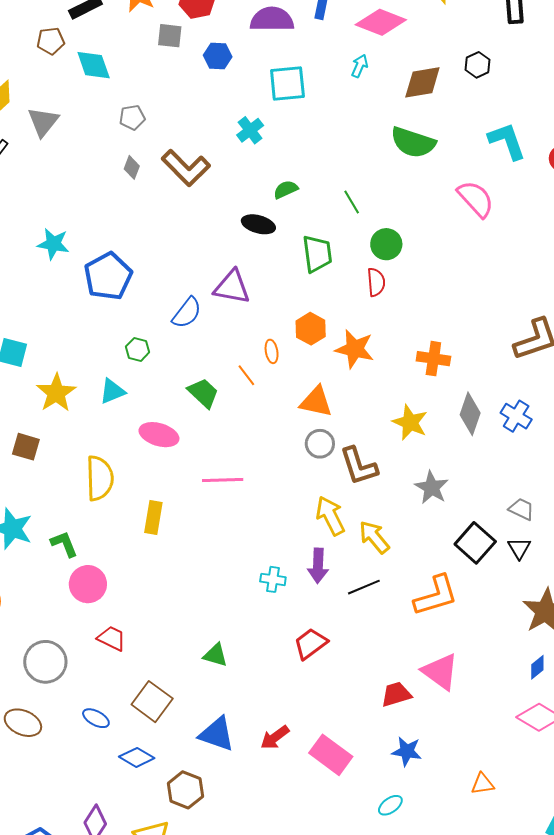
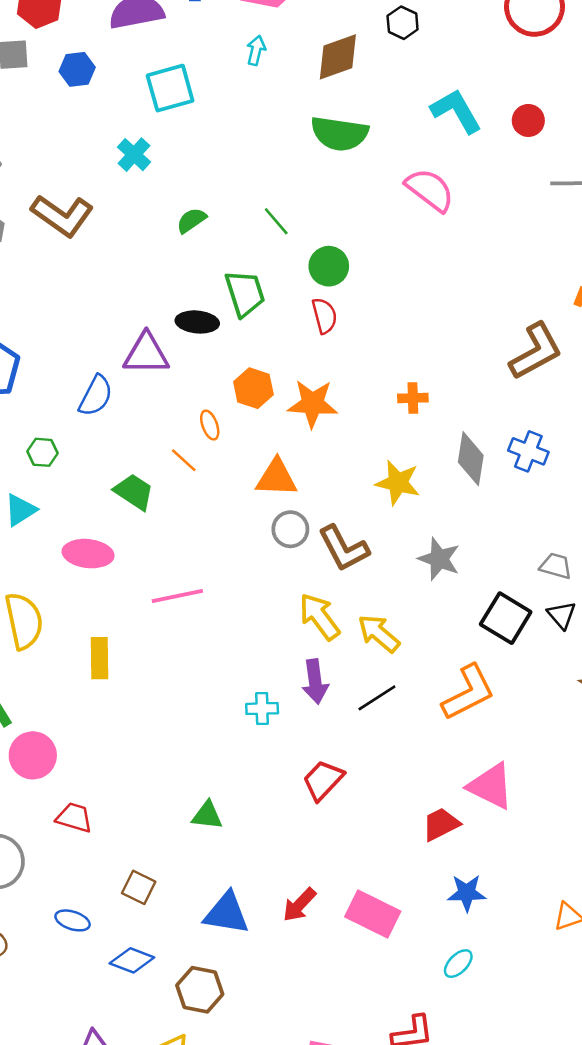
black ellipse: (258, 224) -> (197, 322), moved
orange cross: (433, 359) -> (413, 398), size x0.7
brown square: (152, 702) -> (139, 887), size x0.7

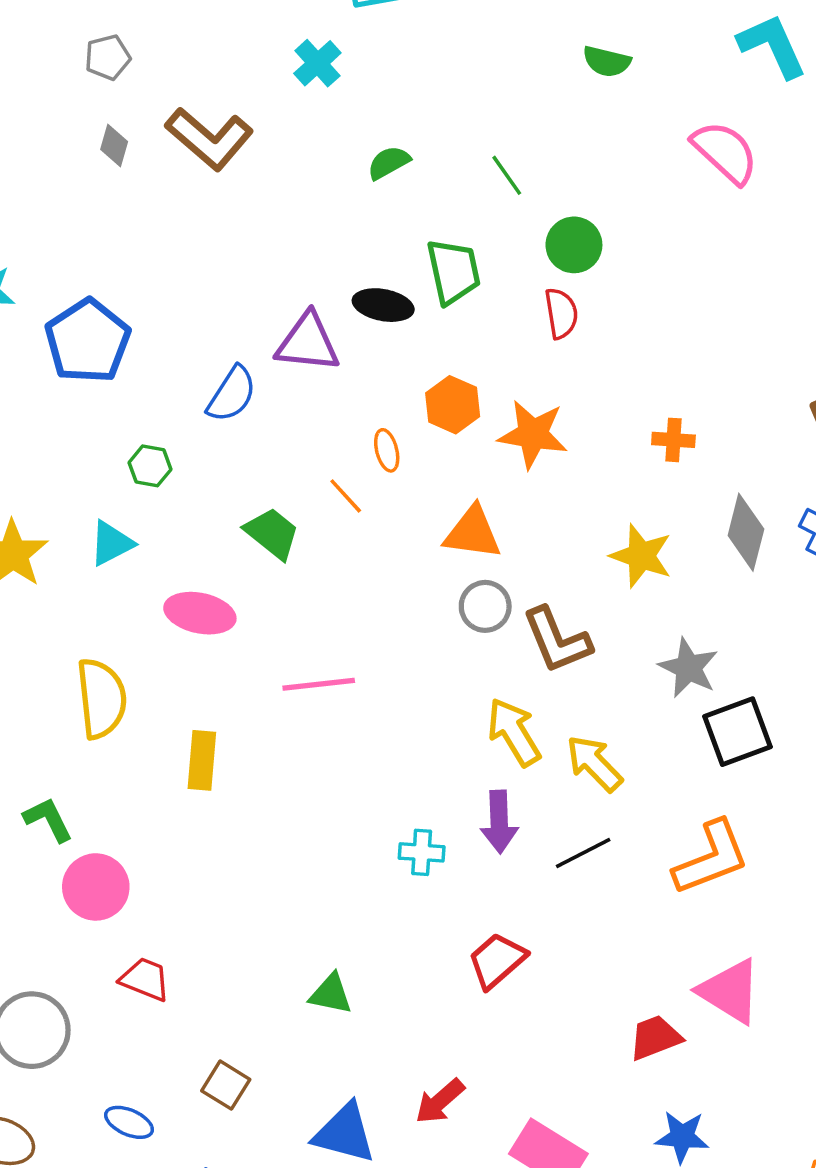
green semicircle: (339, 134) -> (607, 61), size x0.6
black square: (506, 618) -> (737, 732), moved, turned 33
red arrow: (299, 905) -> (440, 1101), moved

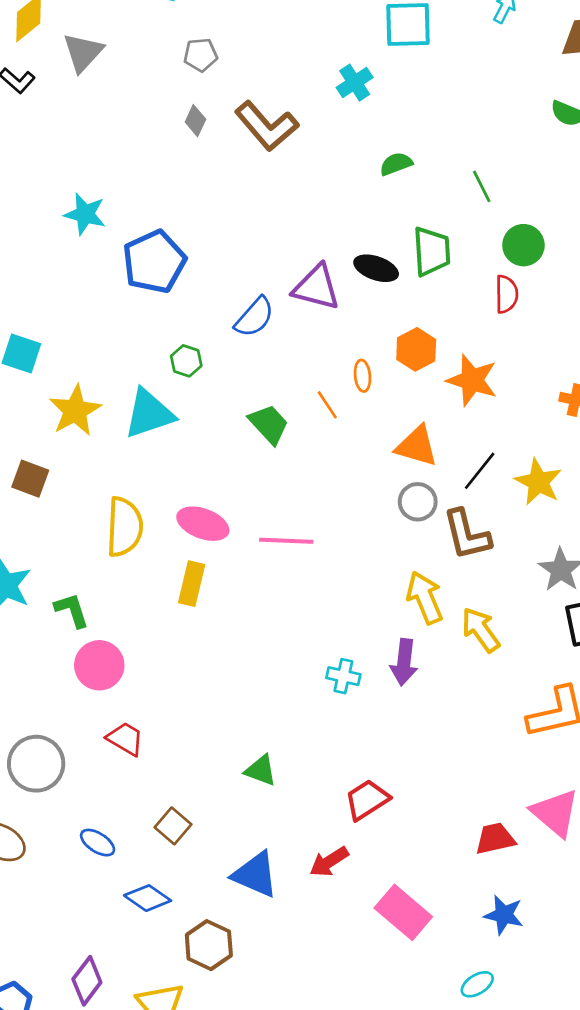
cyan triangle: (111, 543) -> (149, 414), size x1.5
pink ellipse: (200, 613) -> (203, 524), moved
black line: (583, 853) -> (480, 471), moved, turned -33
red trapezoid: (497, 960) -> (367, 800), moved

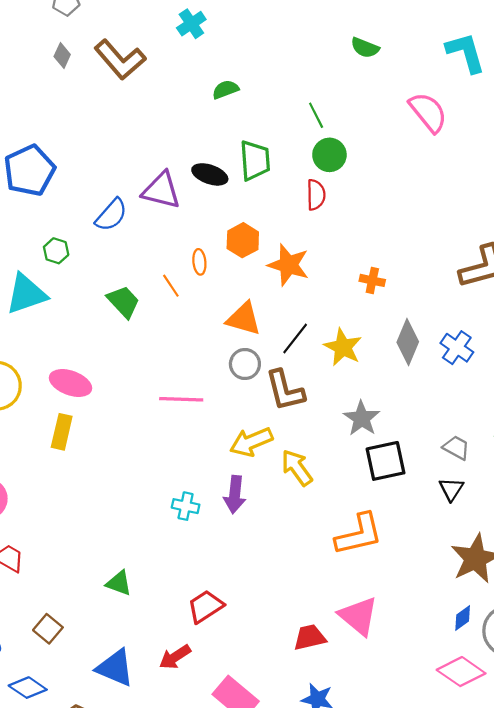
green line: (482, 186) -> (316, 115), moved
pink line: (286, 541) -> (181, 399), moved
yellow arrow: (425, 598) -> (251, 442), turned -90

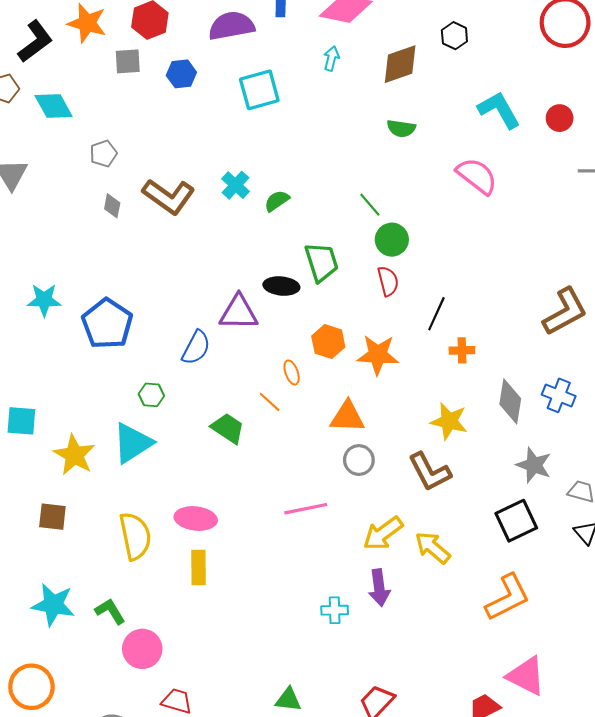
cyan cross: (191, 24) -> (236, 185), moved
black line: (295, 338) -> (436, 314), moved
brown L-shape: (285, 390) -> (430, 472), moved
gray star: (362, 418) -> (534, 465), moved

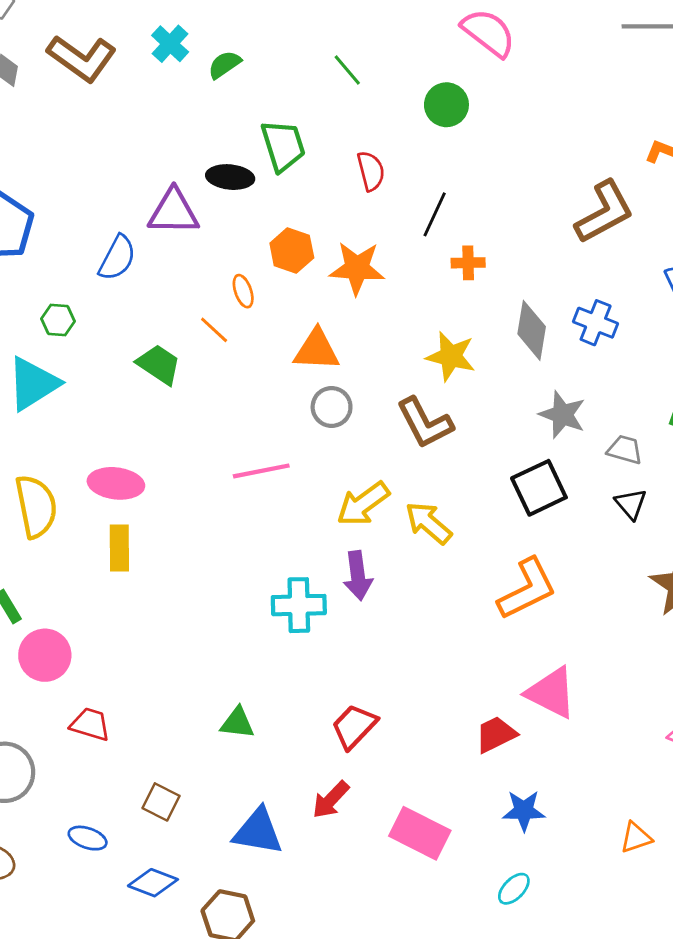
green circle: (392, 240) -> (446, 105), moved
cyan cross: (335, 610) -> (299, 605), size x1.5

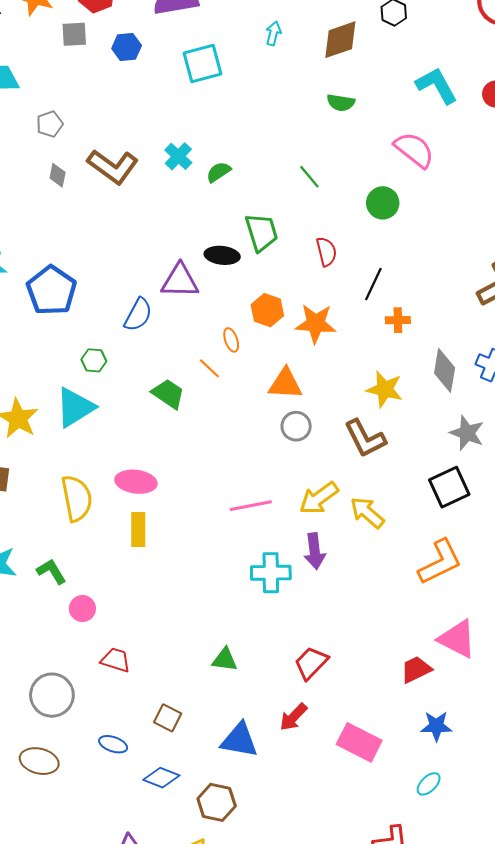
pink line: (261, 471) -> (251, 506), moved
pink circle: (45, 655) -> (82, 609), size x0.7

